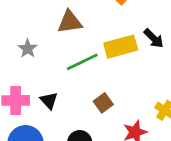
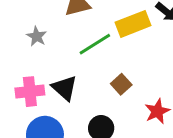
black triangle: (49, 101) -> (65, 88), size x1.4

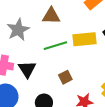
gray star: (37, 36) -> (18, 30), size x1.6

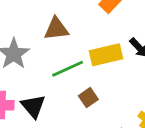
brown square: (65, 77) -> (88, 98), moved

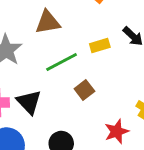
yellow rectangle: (106, 55) -> (100, 45), size x0.6

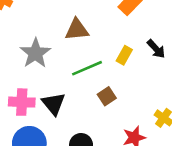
yellow rectangle: (100, 45) -> (124, 55), turned -48

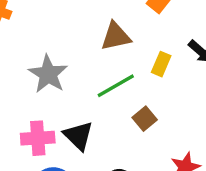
brown triangle: (77, 30) -> (116, 36), moved

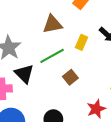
black triangle: (78, 136) -> (24, 74), moved

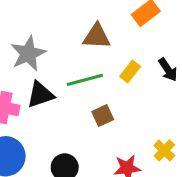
black triangle: (24, 74) -> (40, 95), turned 42

